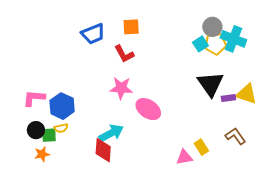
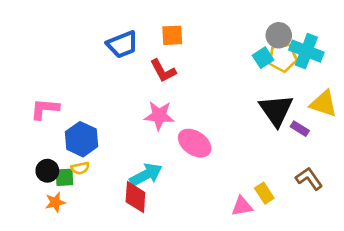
yellow triangle: (246, 94) -> (323, 104), moved
pink L-shape: (34, 98) -> (45, 109), moved
purple rectangle: (228, 98) -> (300, 129), turned 40

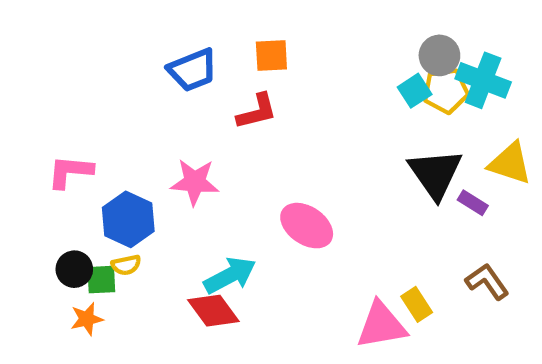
red L-shape: (163, 71) -> (257, 111), turned -76
pink star: (159, 116) -> (195, 182), moved
red diamond: (135, 197) -> (213, 311), turned -40
pink triangle: (242, 206) -> (381, 325), size x1.5

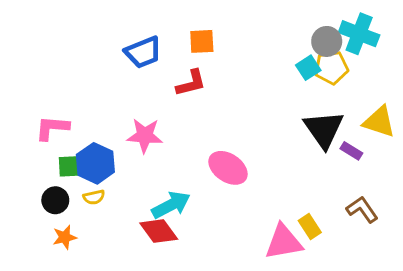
cyan cross: (483, 80) -> (359, 34), moved
green square: (101, 280) -> (69, 166), moved

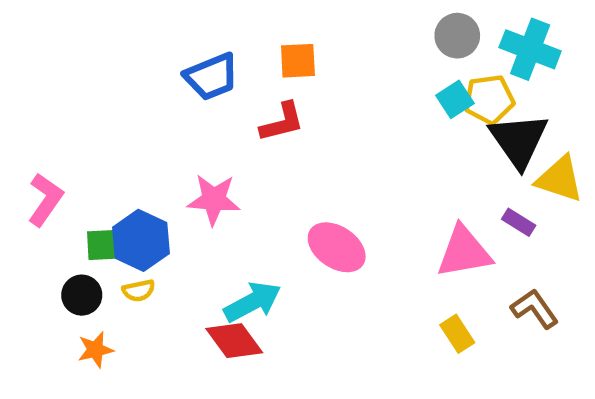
gray circle: (327, 41) -> (457, 36), moved
pink L-shape: (52, 128) -> (45, 200), moved, turned 120
black triangle: (324, 129) -> (519, 140), moved
pink triangle: (284, 242) -> (464, 252), moved

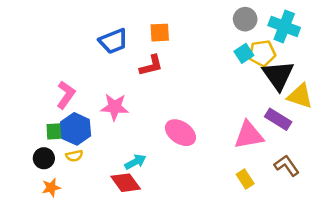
pink L-shape: (45, 200) -> (66, 95), moved
purple rectangle: (519, 222) -> (278, 119), size x1.5
cyan arrow: (252, 302) -> (135, 162), size x0.7

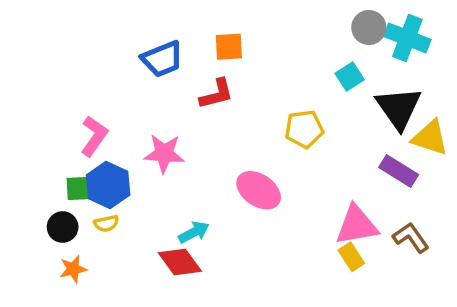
gray circle: (245, 19) -> (369, 28), moved
yellow pentagon: (262, 53) -> (304, 129), moved
pink triangle: (249, 135) -> (357, 225), moved

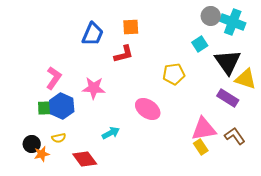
blue trapezoid: (162, 59) -> (93, 34), turned -45
yellow semicircle: (106, 224) -> (59, 138), moved
black circle: (63, 227) -> (32, 144), moved
red diamond: (180, 262) -> (85, 159), moved

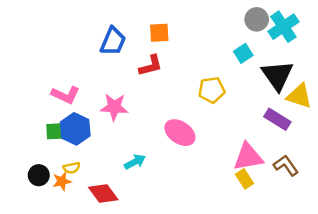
cyan cross: (233, 22) -> (283, 27), turned 35
pink L-shape: (54, 78) -> (65, 95), turned 80
orange star: (42, 154) -> (62, 181), moved

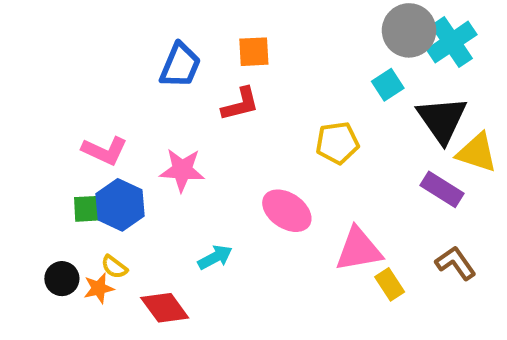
gray circle: (257, 19) -> (409, 30), size x1.4
pink triangle: (248, 157) -> (359, 250), moved
yellow semicircle: (72, 168) -> (114, 267), turned 49

